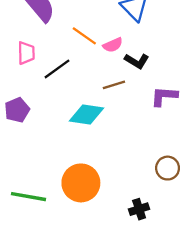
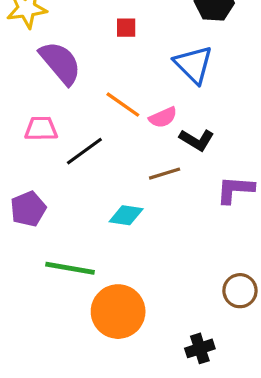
pink trapezoid: (26, 53) -> (41, 129), turned -90
cyan diamond: (87, 115) -> (126, 215), size x0.7
green line: (28, 197) -> (70, 268), moved

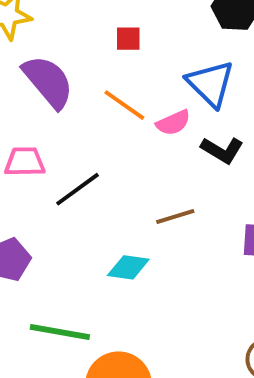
orange line: (123, 105) -> (124, 105), moved
pink semicircle: (163, 117) -> (173, 123), moved
black L-shape: (197, 140) -> (222, 150), moved

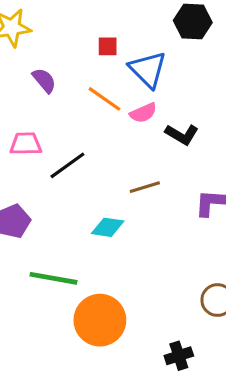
purple semicircle: (48, 82) -> (44, 80), size x0.6
blue triangle: (210, 84) -> (148, 69), moved

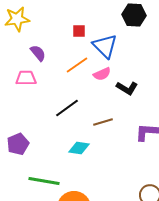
orange line: (105, 99) -> (77, 65), turned -70
pink trapezoid: (26, 144) -> (26, 78), moved
black line: (67, 165) -> (67, 108), moved

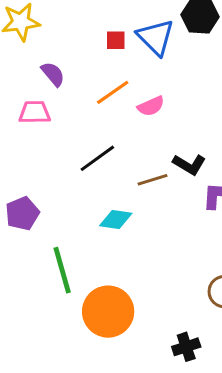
blue triangle: (105, 46) -> (156, 37), moved
black L-shape: (127, 88) -> (189, 164), moved
green line: (44, 181) -> (62, 270), turned 64

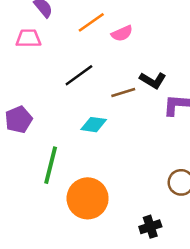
green line: (62, 270) -> (51, 165), turned 30

